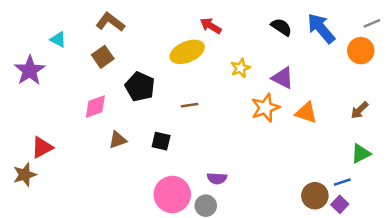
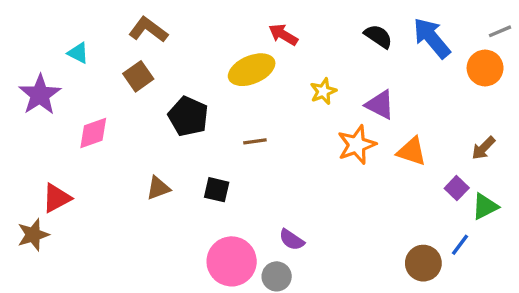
pink diamond: (95, 106) -> (93, 133), moved
purple semicircle: (217, 178) -> (292, 240), turned 30
blue line: (342, 182) -> (460, 245), turned -35
purple square: (340, 204) -> (457, 188), moved

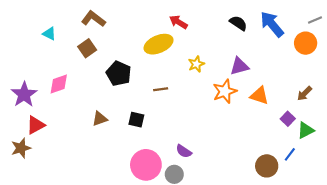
yellow star: (323, 91) -> (196, 64), moved
purple star: (40, 95) -> (24, 95), moved
purple triangle: (380, 105) -> (239, 66), turned -42

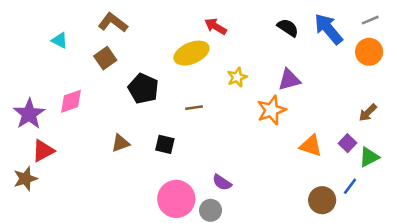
gray line: (315, 20) -> (370, 20), moved
orange triangle: (259, 96) -> (311, 146), moved

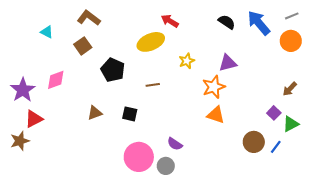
orange triangle: (311, 146) -> (216, 115), moved
brown circle: (322, 200) -> (254, 142), moved

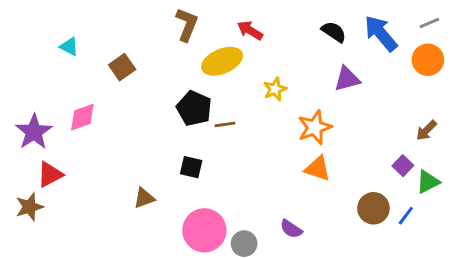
brown L-shape: (89, 18) -> (187, 24), moved, turned 75
purple triangle: (228, 63) -> (347, 79), moved
black pentagon: (113, 70) -> (194, 108), moved
brown triangle: (95, 113) -> (144, 198), moved
purple semicircle: (175, 144) -> (291, 229), moved

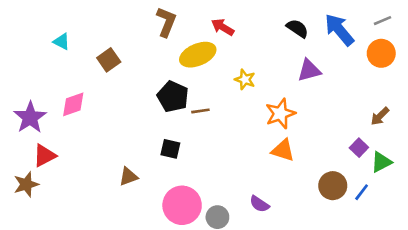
yellow star: (275, 89) -> (245, 80), turned -30

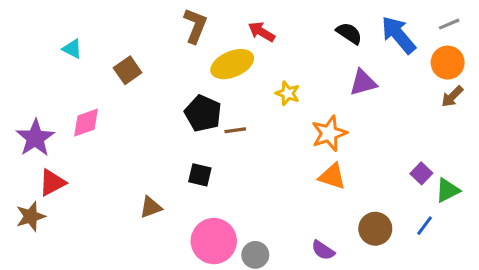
brown arrow: (380, 116) -> (452, 96), moved
brown circle: (333, 186) -> (375, 229), moved
purple semicircle: (259, 204) -> (323, 250), moved

